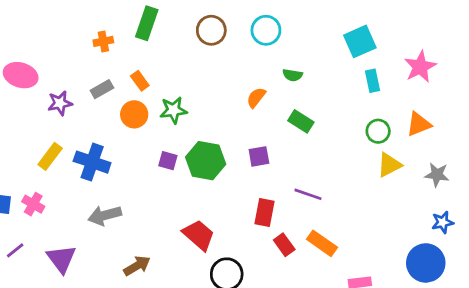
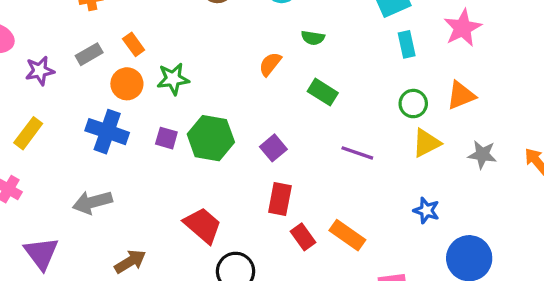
purple square: (259, 156) -> (273, 148), moved, turned -30
blue cross: (92, 162) -> (107, 132), moved
purple line: (308, 194) -> (357, 153), moved
blue star: (443, 222) -> (426, 211), moved, turned 30

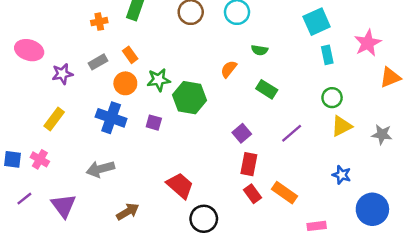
orange triangle: (461, 95) -> (390, 77), moved
green hexagon: (211, 138) -> (189, 98), moved
purple square: (273, 148) -> (242, 133), moved
purple line: (357, 153) -> (292, 133), turned -60
red rectangle: (280, 199) -> (249, 164), moved

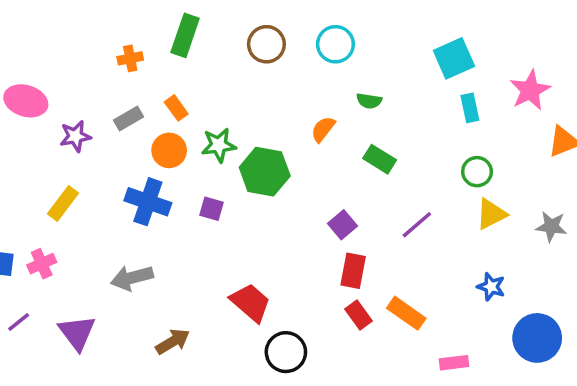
pink cross: (40, 159) -> (42, 264), turned 36

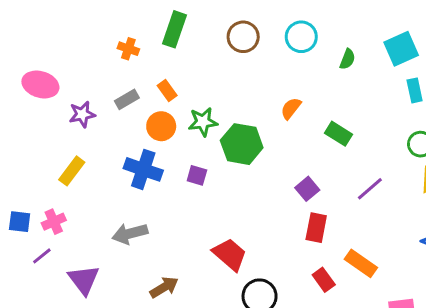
orange cross: (130, 58) -> (128, 49), turned 30
green semicircle: (369, 101) -> (347, 59), moved, turned -78
red rectangle: (358, 315) -> (324, 280), moved
purple line: (19, 322) -> (42, 256), moved

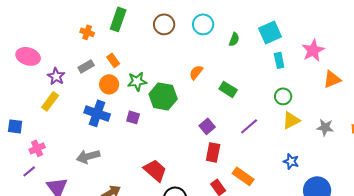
purple star: (82, 114) -> (56, 76), turned -30
yellow rectangle: (72, 171) -> (50, 101), moved
blue square: (20, 222) -> (15, 126), moved

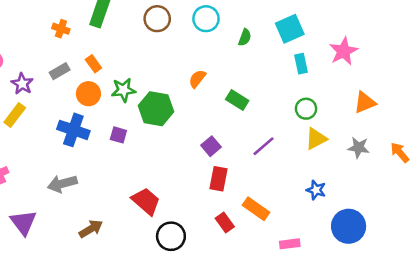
orange triangle: (332, 79) -> (365, 102), moved

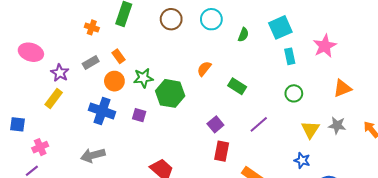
yellow triangle: (316, 139) -> (310, 130), moved, turned -30

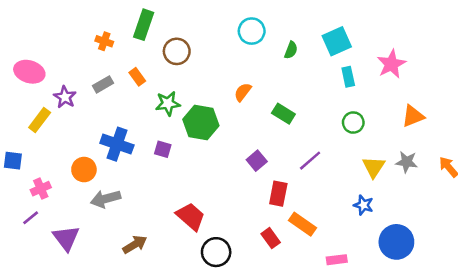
brown circle: (171, 19) -> (177, 51), moved
orange circle: (114, 81) -> (84, 170), moved
yellow rectangle: (54, 99) -> (40, 120), moved
red rectangle: (222, 151) -> (278, 194), moved

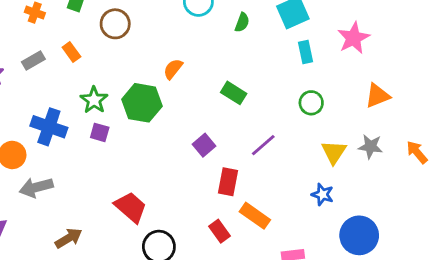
orange semicircle: (243, 92) -> (173, 69), moved
green star: (168, 103) -> (94, 100), moved, turned -30

